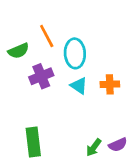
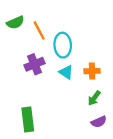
green semicircle: (18, 51) -> (15, 23), moved
green arrow: (94, 147) -> (94, 98), moved

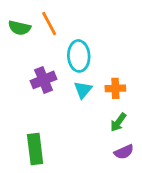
green semicircle: (15, 23) -> (20, 28), turned 36
orange line: (39, 30) -> (49, 24), moved
cyan triangle: (66, 72) -> (83, 90), turned 35

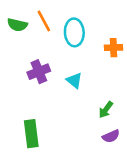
cyan ellipse: (79, 56) -> (74, 32), moved
orange cross: (115, 88) -> (113, 48), moved
cyan triangle: (83, 90) -> (74, 80), turned -30

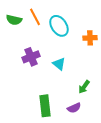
cyan ellipse: (74, 32) -> (59, 26), turned -30
green rectangle: (31, 134) -> (45, 106), moved
purple semicircle: (111, 136) -> (74, 108), moved

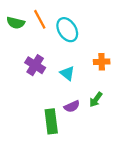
orange cross: (90, 38) -> (102, 62), moved
purple cross: (31, 57) -> (35, 65), turned -36
purple semicircle: (74, 108) -> (72, 106), moved

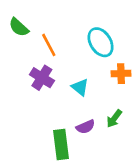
orange line: (40, 19) -> (49, 45), moved
green semicircle: (16, 23) -> (19, 27), turned 30
cyan ellipse: (67, 30) -> (101, 42), moved

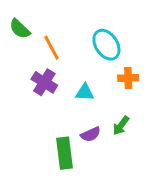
cyan triangle: (80, 87) -> (85, 92), turned -36

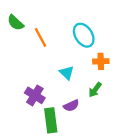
purple cross: (44, 82) -> (35, 95), moved
cyan triangle: (85, 92) -> (67, 73), turned 42
green arrow: (121, 126) -> (95, 90), moved

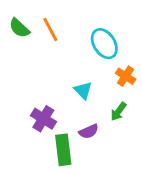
orange line: (41, 37) -> (50, 29), moved
orange cross: (101, 61) -> (126, 76), turned 35

